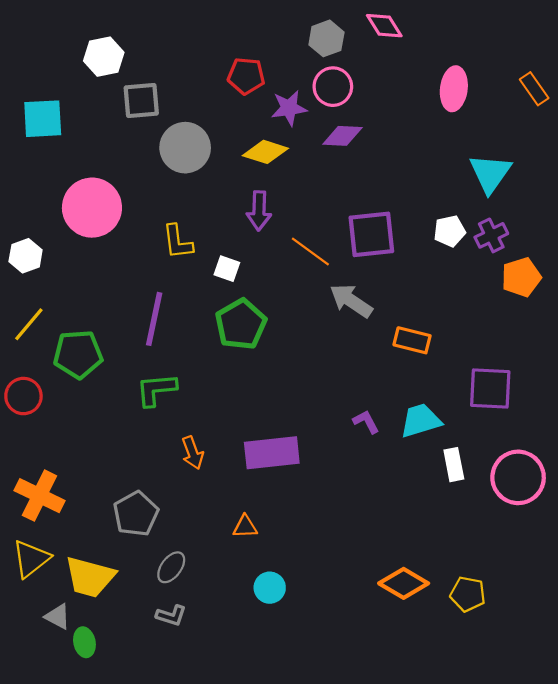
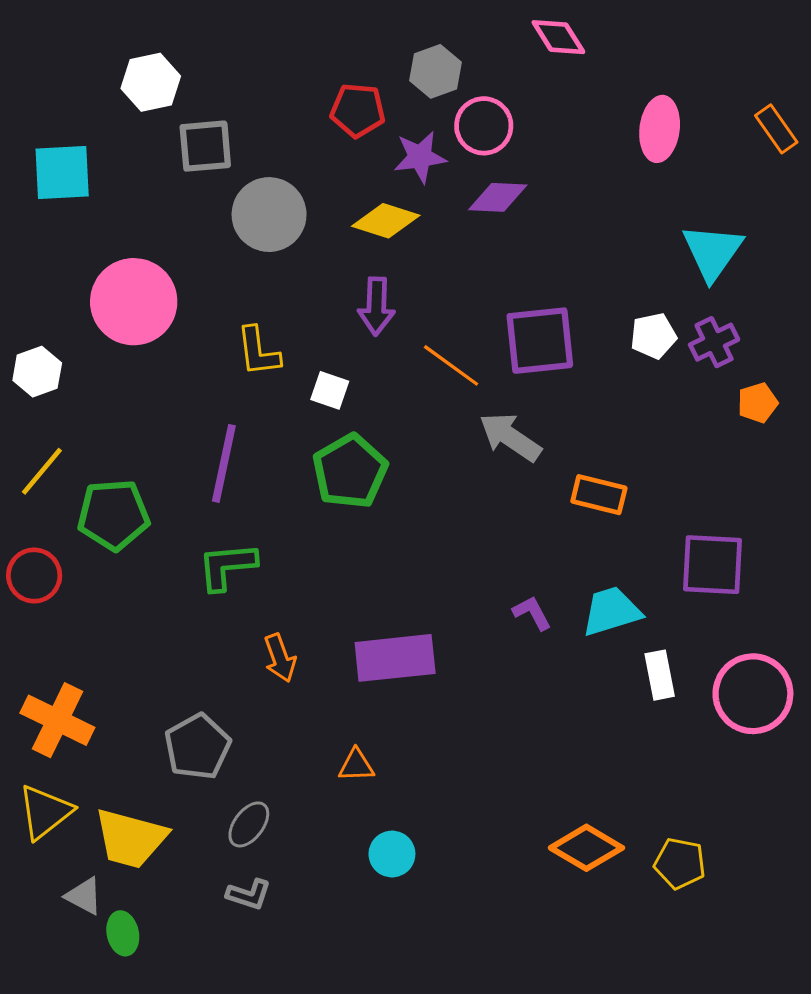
gray hexagon: (326, 38) -> (436, 71), moved
orange pentagon: (521, 277) -> (758, 403), size x0.7

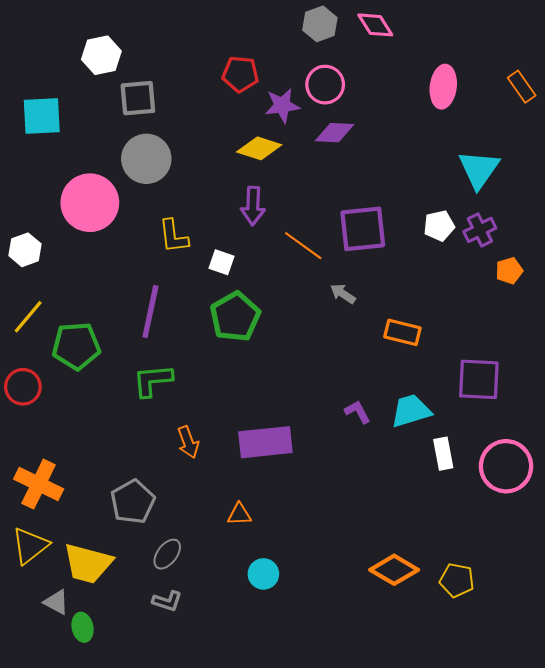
gray hexagon: (436, 71) -> (320, 24), moved
gray circle: (269, 215) -> (146, 159), moved
gray arrow: (510, 437) -> (343, 294), size x0.6

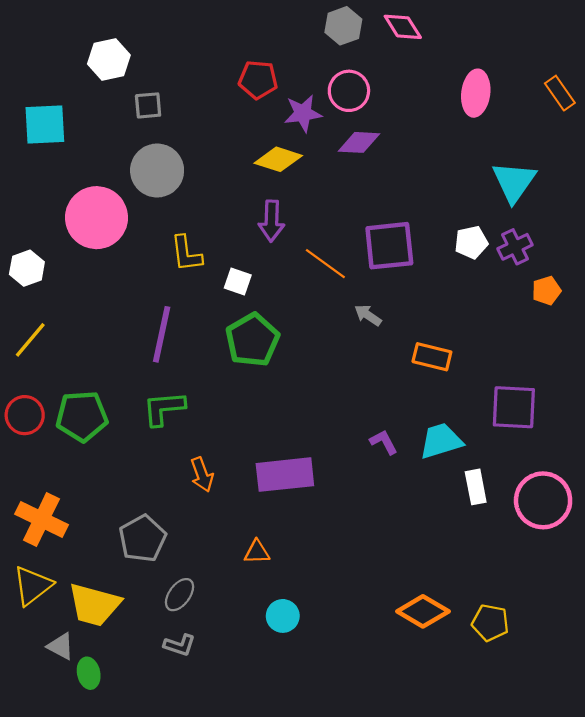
gray square: (138, 98) -> (148, 105), size x0.7
green pentagon: (76, 346) -> (82, 416), moved

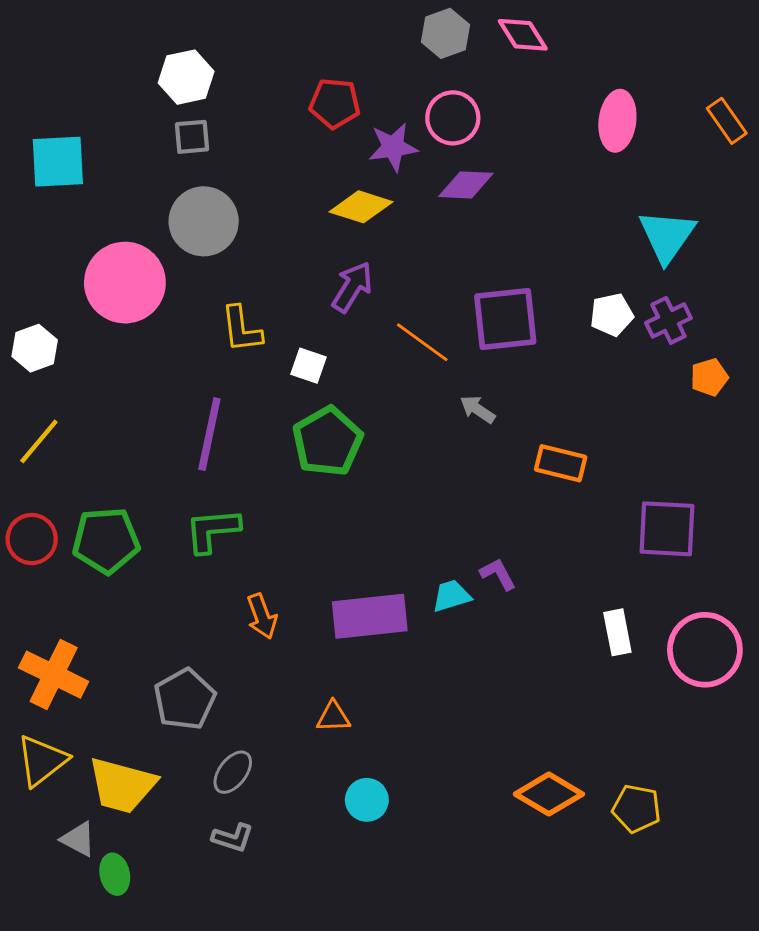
white hexagon: (109, 59) -> (186, 77), moved
purple arrow: (272, 221) -> (352, 287), turned -150
cyan trapezoid: (441, 441) -> (451, 596), moved, size x0.7

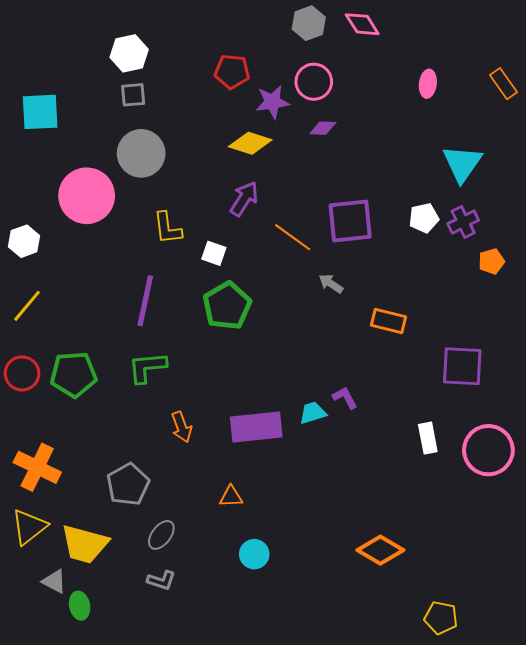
pink ellipse: (617, 121) -> (428, 84), size x0.7
purple diamond: (466, 185) -> (323, 128), size x0.7
yellow pentagon: (636, 809) -> (441, 618), moved

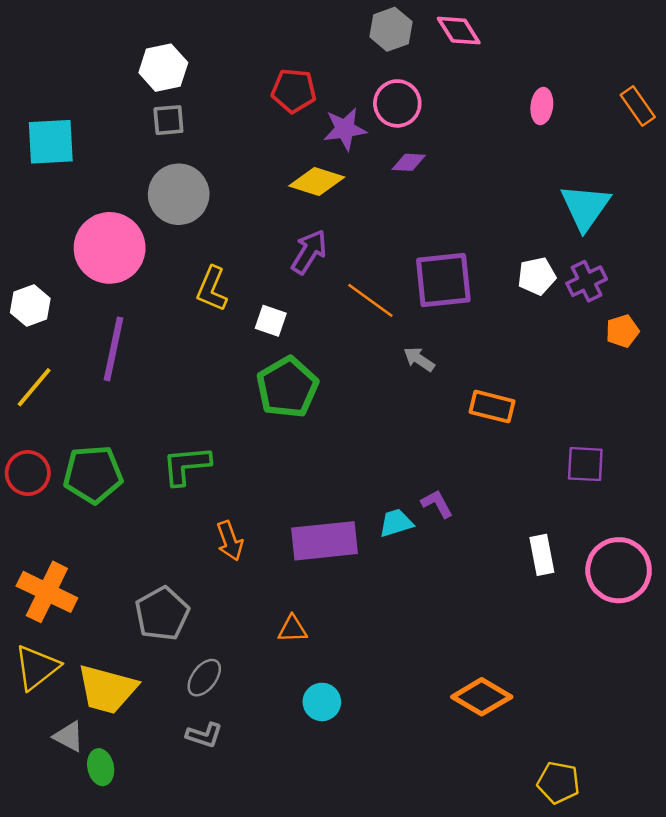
yellow L-shape: (167, 228) -> (212, 289), turned 30
purple line: (145, 301) -> (113, 349), moved
purple square: (462, 366) -> (585, 464), size x0.7

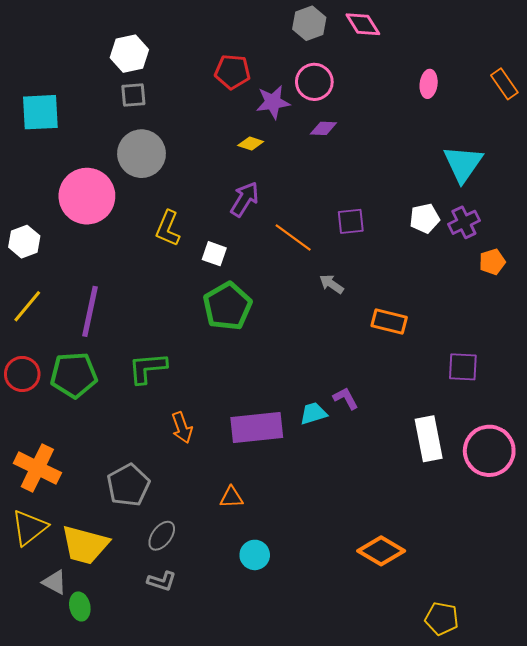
yellow diamond: (317, 181) -> (251, 144), size x0.6
purple square: (443, 280) -> (351, 221), size x0.6
purple line: (113, 349) -> (90, 311), moved
white rectangle: (542, 555) -> (429, 439), size x1.4

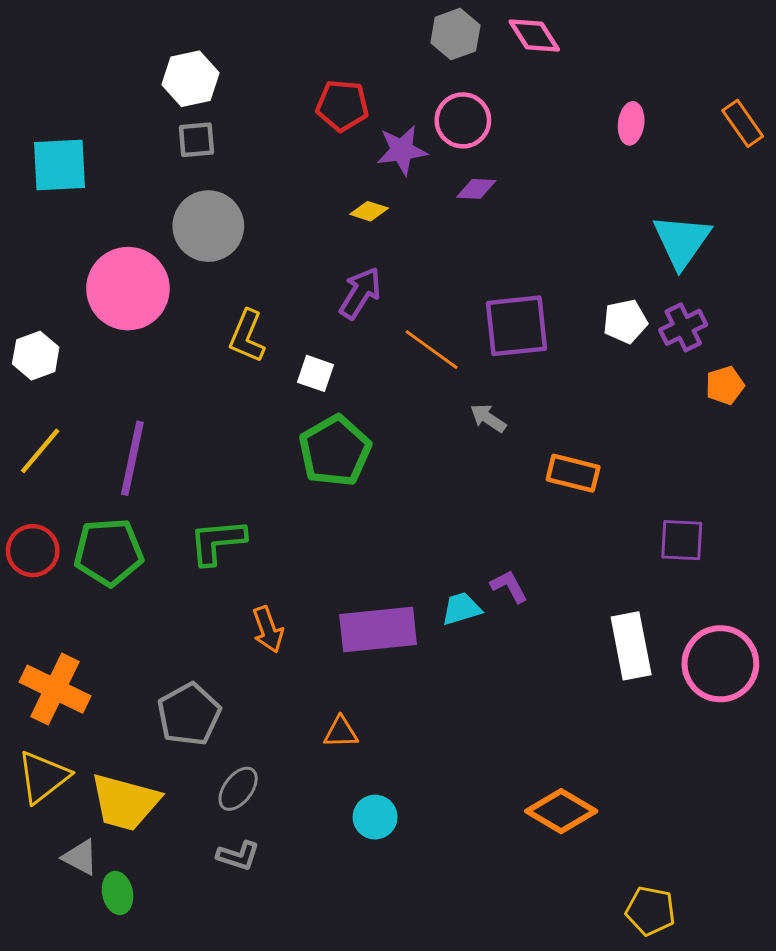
purple square: (351, 221) -> (516, 326), size x1.6

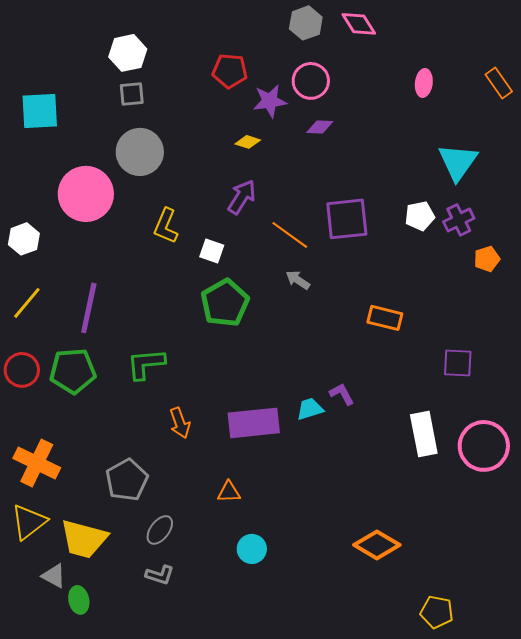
gray arrow: (488, 418) -> (298, 280), moved

